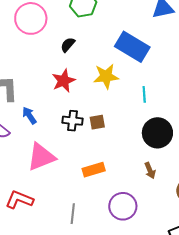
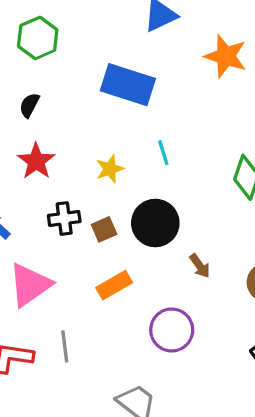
yellow star: (106, 76) -> (110, 169), moved, size x0.7
brown square: (97, 122) -> (104, 229), moved
black circle: (157, 133) -> (155, 223), moved
gray line: (73, 214) -> (65, 346), moved

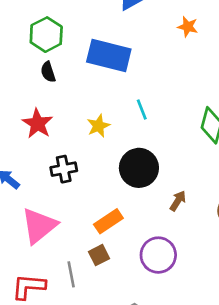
green hexagon: (38, 38) -> (46, 35), moved
orange star: (226, 56) -> (188, 27), size x0.6
black semicircle: (29, 105) -> (48, 72), moved, turned -42
brown square: (104, 229) -> (99, 255), moved
brown arrow: (200, 266) -> (178, 201), turned -108

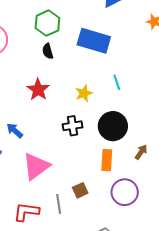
black cross: (64, 169) -> (73, 126), moved
orange rectangle: (108, 221) -> (107, 160), moved, turned -55

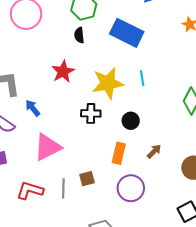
yellow star: (84, 93) -> (108, 83), size x1.8
black circle: (113, 126) -> (131, 121), size x0.6

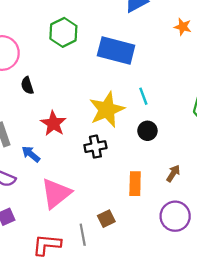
black semicircle: (79, 35) -> (27, 85), moved
red star: (63, 71) -> (53, 123), moved
black circle: (131, 121) -> (147, 131), moved
purple circle: (131, 188) -> (175, 216), moved

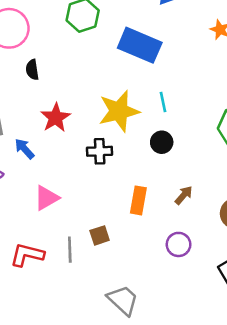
pink triangle: (56, 193) -> (46, 198), size x0.7
purple circle: (175, 216) -> (179, 244), size x0.7

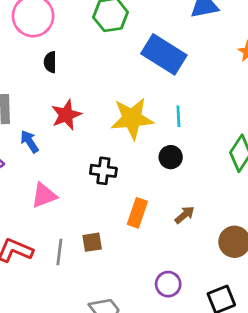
black cross: (100, 151) -> (103, 171), moved
purple circle: (179, 244) -> (168, 284), moved

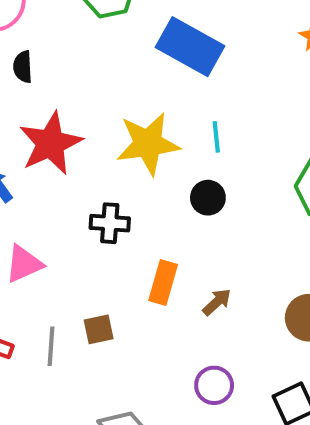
red star: (66, 115) -> (51, 143), size x1.4
brown arrow: (185, 215) -> (217, 302), moved

